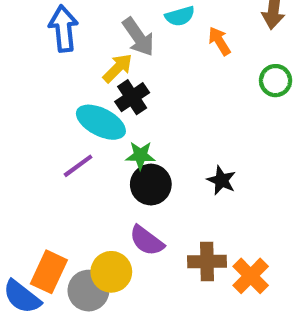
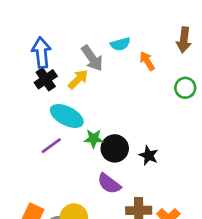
black cross: (132, 97) -> (46, 79), moved
black circle: (151, 185) -> (115, 148), moved
purple semicircle: (147, 241) -> (109, 184), moved

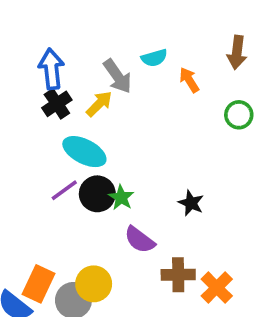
green star: (94, 139) -> (121, 198), moved, turned 30
black circle: (115, 148) -> (97, 194), moved

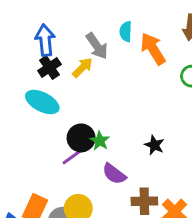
cyan semicircle: (154, 58) -> (126, 32), turned 108
orange arrow: (189, 80) -> (153, 49), size x1.6
cyan ellipse: (84, 152) -> (42, 102), moved
purple line: (64, 190) -> (72, 157), moved

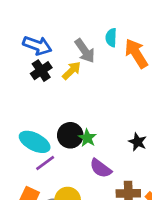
blue arrow: (45, 40) -> (37, 46), turned 116
cyan ellipse: (42, 102) -> (35, 142), moved
purple line: (72, 157) -> (45, 163), moved

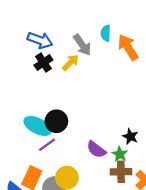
black circle: (70, 135) -> (56, 121), moved
green star: (87, 138) -> (120, 154), moved
black star: (138, 142) -> (130, 137), moved

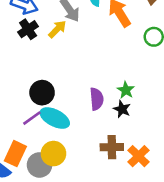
cyan ellipse: (38, 126) -> (55, 118), moved
purple semicircle: (96, 149) -> (97, 99), moved, turned -132
green star: (120, 154) -> (126, 90), moved

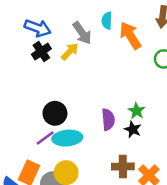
cyan ellipse: (55, 118) -> (67, 138), turned -32

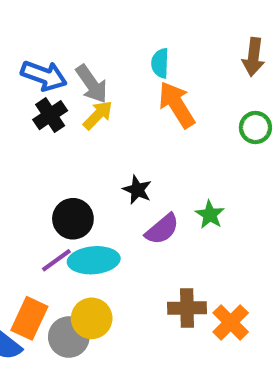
gray arrow: (82, 33) -> (92, 84), moved
orange arrow: (130, 35) -> (177, 105), moved
purple semicircle: (108, 120) -> (162, 229), turned 55
black star: (133, 129) -> (137, 190), moved

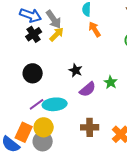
orange arrow: (177, 105) -> (95, 29), size x0.7
black circle: (73, 219) -> (33, 73), moved
brown cross: (187, 308) -> (90, 127), moved
yellow circle: (92, 318) -> (44, 127), moved

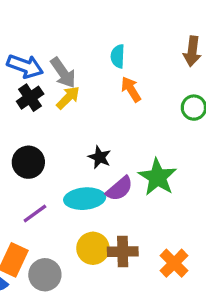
green star: (111, 82) -> (157, 177), size x1.6
cyan ellipse: (55, 104) -> (85, 199), moved
yellow circle: (44, 127) -> (93, 248), moved

